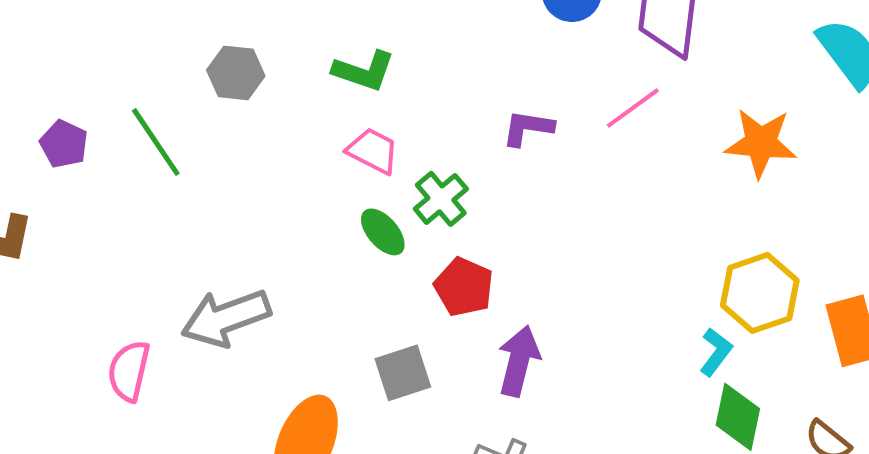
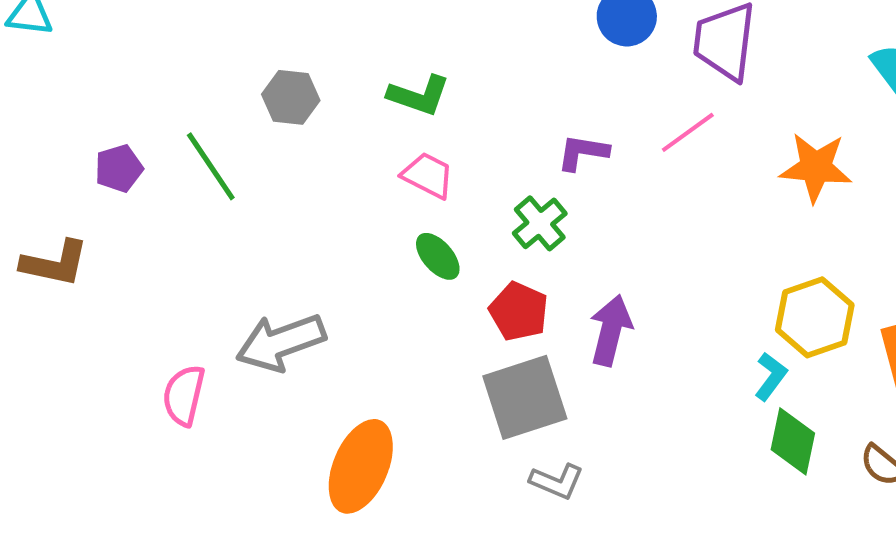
purple pentagon: (64, 144) -> (119, 168), turned 30
green cross: (441, 199) -> (540, 223), moved
purple arrow: (519, 361) -> (611, 330), moved
gray square: (403, 373) -> (525, 397), moved, size x1.5

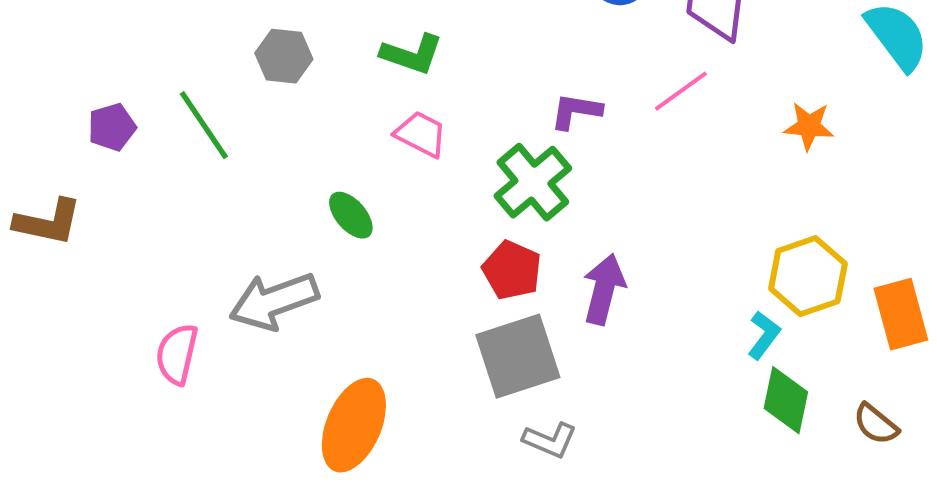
orange star: (816, 167) -> (809, 126), size x0.7
green cross: (540, 223) -> (533, 182), size x1.4
green ellipse: (438, 256) -> (351, 215), moved

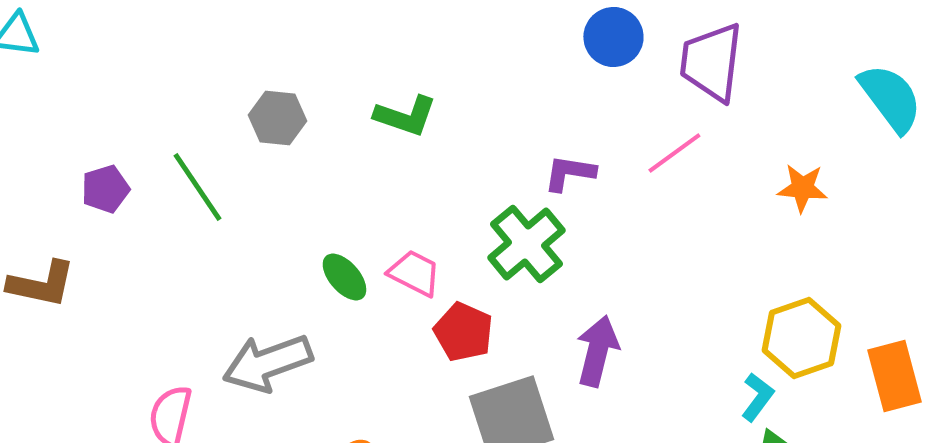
pink trapezoid: (421, 134) -> (414, 273), moved
red pentagon: (512, 270) -> (463, 332), moved

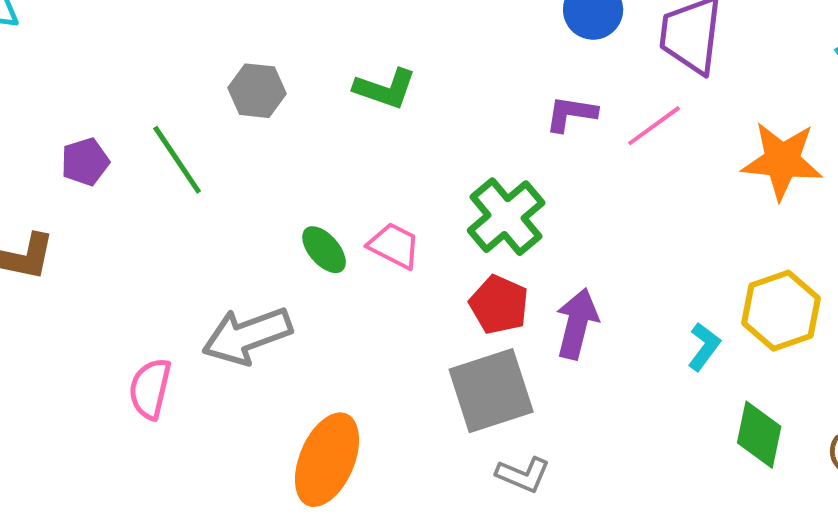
purple L-shape: (569, 173) -> (571, 114), moved
orange star: (802, 188) -> (782, 161), size x1.6
red pentagon: (463, 332) -> (499, 305), moved
cyan L-shape: (757, 397) -> (704, 347), moved

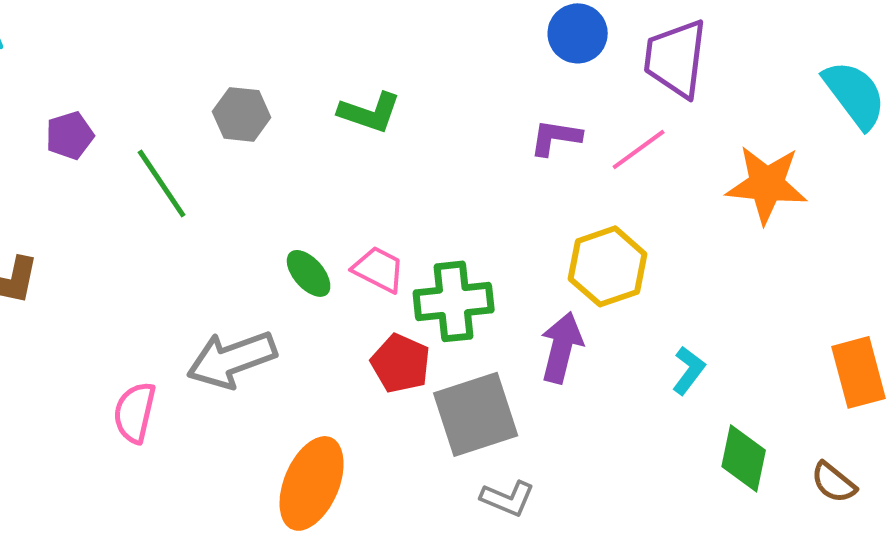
purple pentagon: (85, 162) -> (70, 135), moved
green cross: (506, 217) -> (454, 301), moved, turned 34
red pentagon: (499, 305) -> (401, 363), moved
yellow hexagon: (781, 311) -> (608, 266), moved

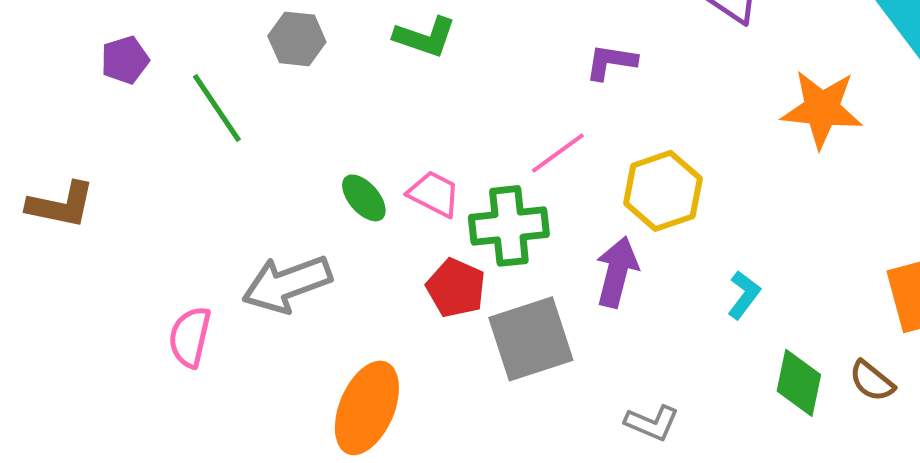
pink line: (639, 149) -> (558, 153), moved
brown semicircle: (834, 482) -> (872, 381), moved
gray L-shape: (508, 498) -> (652, 423), moved

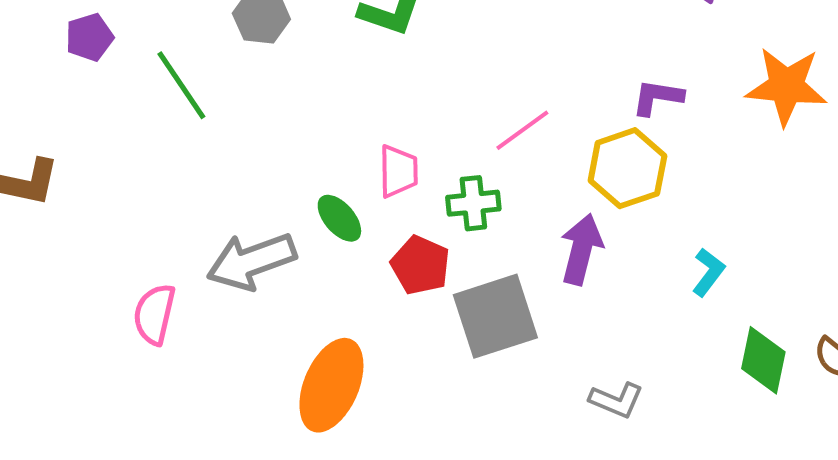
purple L-shape: (611, 62) -> (657, 97), moved
pink trapezoid: (434, 194) -> (398, 171), turned 62
green ellipse: (364, 198) -> (339, 218), moved
green cross: (509, 226) -> (473, 203), size x0.7

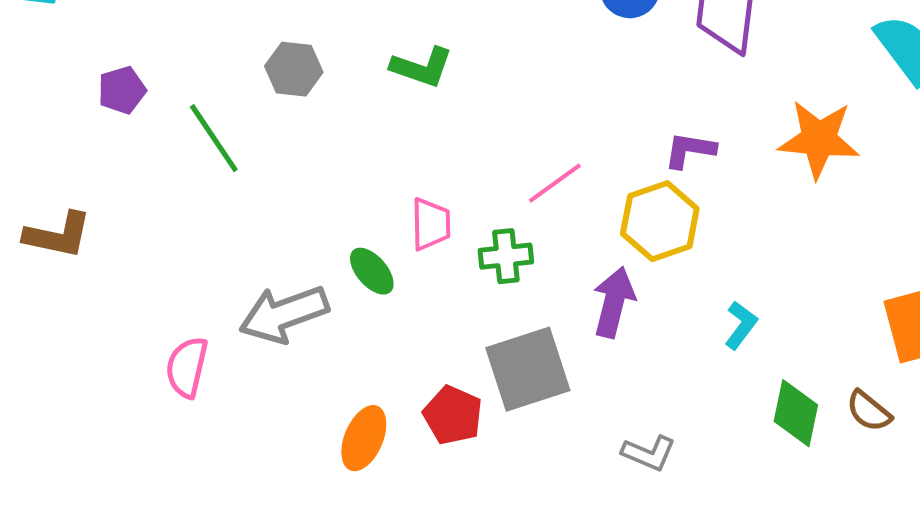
red pentagon: (420, 265) -> (453, 415), moved
orange ellipse: (331, 385) -> (364, 438), size x0.7

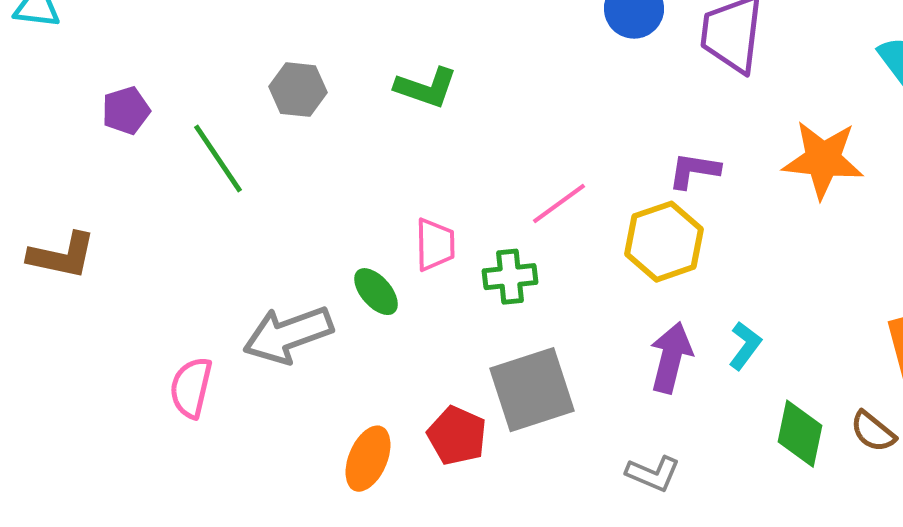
purple arrow: (614, 302) -> (671, 358), moved

